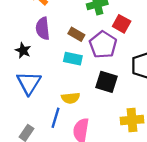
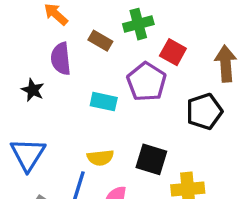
brown rectangle: (76, 34) -> (100, 41), moved
black square: (107, 82) -> (151, 159), moved
blue triangle: (29, 83) -> (28, 154), moved

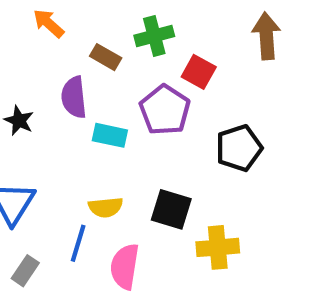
purple semicircle: (61, 59) -> (74, 97), moved
brown arrow: (226, 64) -> (266, 36), moved

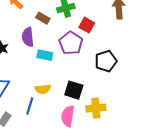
pink semicircle: (125, 266) -> (68, 116), moved

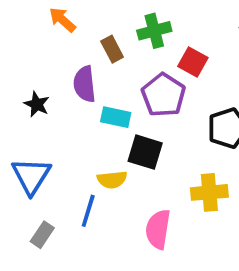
brown rectangle: (43, 18) -> (112, 49), turned 32
black square: (74, 90) -> (145, 152), moved
yellow cross: (96, 108) -> (209, 192), moved

